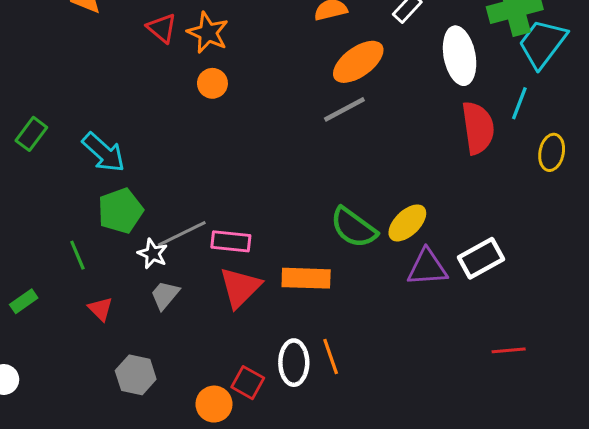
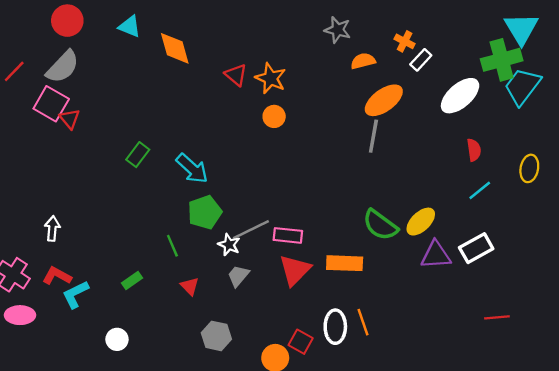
white ellipse: (460, 56) -> (460, 96), turned 60
cyan line: (519, 103) -> (480, 190), moved, turned 30
gray line: (344, 109) -> (373, 136), turned -52
red semicircle: (478, 128) -> (474, 150), size x0.6

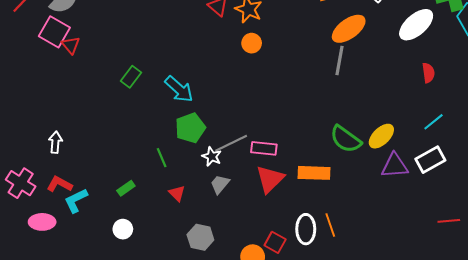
cyan line: (480, 190) -> (433, 122), moved
pink ellipse: (20, 315) -> (42, 222), moved
white circle: (117, 339) -> (123, 229), moved

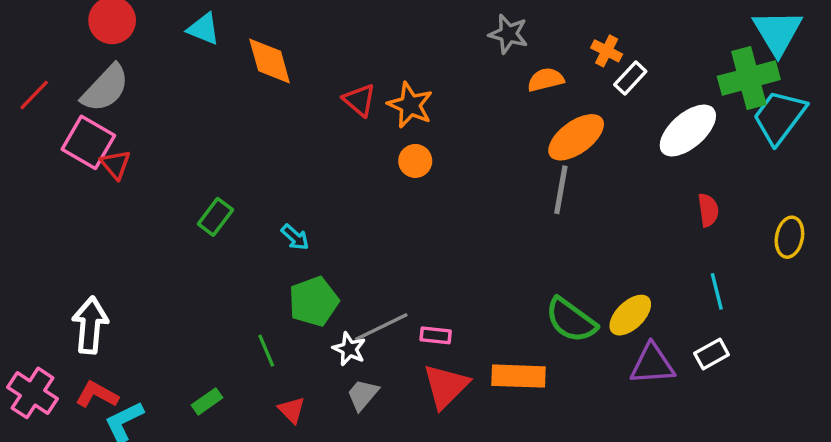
cyan arrow: (179, 89) -> (295, 237), size x0.6
cyan line: (433, 122) -> (717, 291), turned -65
white arrow: (55, 142) -> (90, 325), size x1.5
pink rectangle: (264, 148) -> (436, 335), size x0.7
white rectangle: (430, 160) -> (712, 354), size x0.7

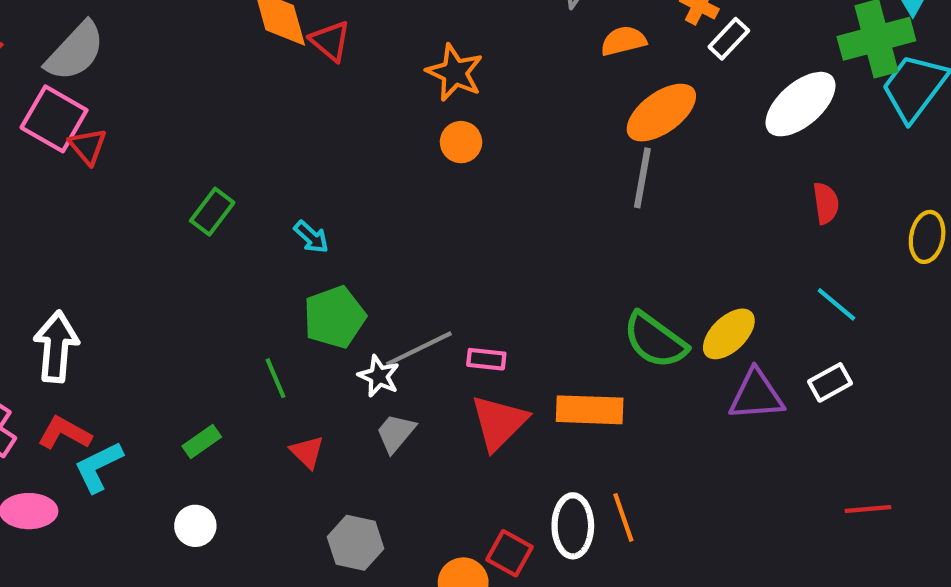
red triangle: (359, 100) -> (330, 41), moved
cyan line: (717, 291) -> (836, 304), turned -36

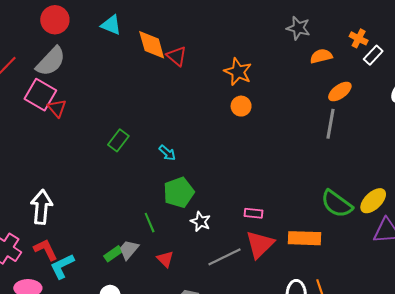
orange ellipse: (661, 113) -> (340, 92), size x0.7
gray line: (419, 349) -> (224, 257), moved
red L-shape: (65, 433) -> (46, 250), turned 35
gray trapezoid: (396, 433) -> (129, 250), moved

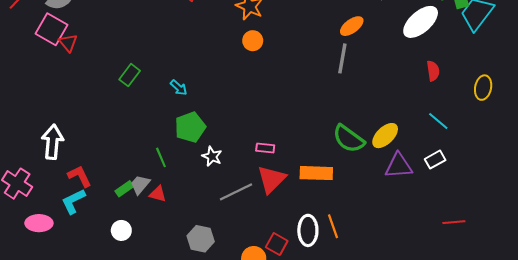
red L-shape: (46, 250) -> (80, 176), moved
red triangle: (165, 259) -> (158, 194), moved, turned -30

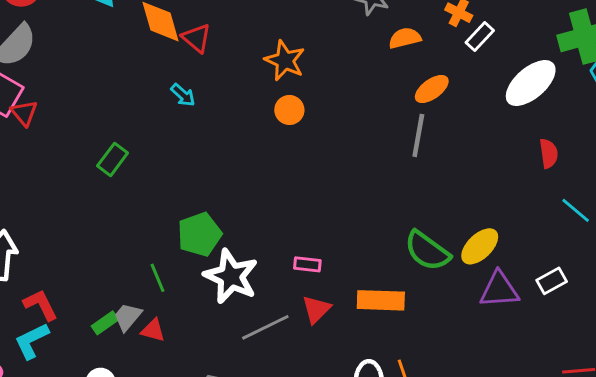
cyan arrow: (179, 88) -> (183, 95), moved
cyan line: (438, 121) -> (576, 210), moved
white star: (212, 156) -> (231, 276), size x1.8
red triangle: (271, 179) -> (316, 309), size x0.7

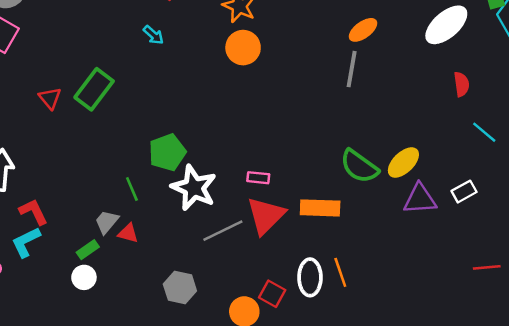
orange circle: (289, 110) -> (243, 48), size x1.4
red triangle: (24, 113) -> (50, 98), moved
green rectangle: (113, 159) -> (94, 89), size x1.5
red triangle: (316, 309) -> (266, 216), size x1.6
green rectangle: (105, 323) -> (88, 250), moved

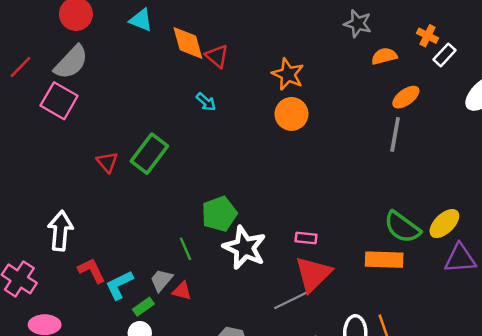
orange rectangle: (320, 208) -> (384, 260), moved
gray line: (223, 231) -> (293, 299), moved
cyan L-shape: (26, 242) -> (119, 285), moved

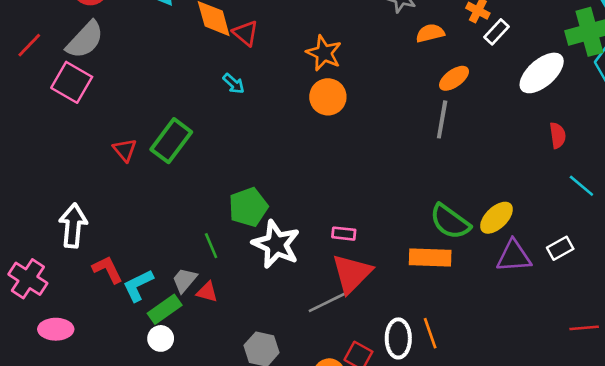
green rectangle: (143, 307) -> (165, 309), size x1.4

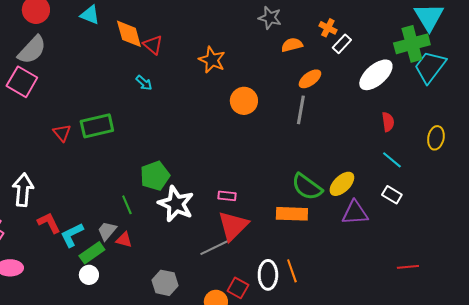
orange circle: (328, 97) -> (244, 101), moved
green rectangle: (171, 141) -> (97, 126), turned 40
cyan line: (581, 186) -> (392, 160), moved
white rectangle: (560, 248) -> (392, 195), moved, turned 60

